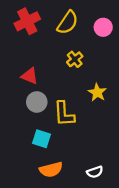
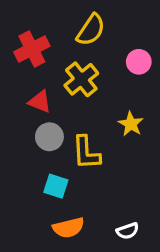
red cross: (27, 21) -> (32, 49), moved
pink circle: (103, 27) -> (139, 62), moved
yellow cross: (75, 59) -> (81, 79), moved, size x1.5

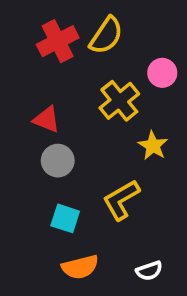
red cross: (32, 49) -> (58, 41), moved
yellow cross: (81, 79) -> (119, 101), moved
yellow L-shape: (86, 153) -> (121, 200), moved, turned 63

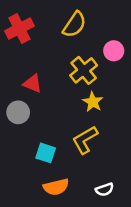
red cross: (58, 41) -> (19, 29), moved
yellow star: (153, 146) -> (93, 102), moved
gray circle: (58, 161) -> (18, 112), moved

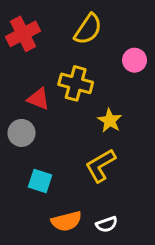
yellow cross: (84, 70) -> (76, 83), moved, turned -36
cyan square: (46, 153) -> (40, 181), moved
white semicircle: (105, 190) -> (107, 224), moved

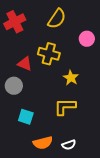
yellow L-shape: (100, 165) -> (65, 107), turned 30

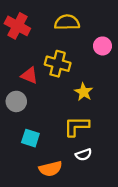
yellow semicircle: (57, 19) -> (67, 22), turned -125
red cross: (15, 22) -> (17, 26), turned -35
white semicircle: (69, 145) -> (84, 155), moved

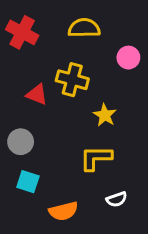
gray circle: (16, 101) -> (21, 142), moved
cyan square: (30, 138) -> (28, 182), moved
white semicircle: (84, 155) -> (117, 199), moved

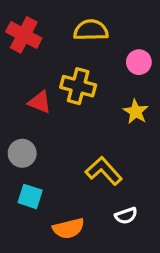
yellow star: (105, 115) -> (136, 112), moved
yellow L-shape: (96, 158) -> (104, 171), turned 48

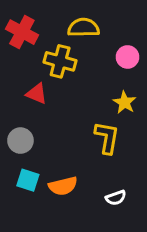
yellow cross: (78, 86) -> (60, 61), moved
yellow L-shape: (104, 171) -> (107, 138), moved, turned 52
orange semicircle: (69, 228) -> (63, 186), moved

